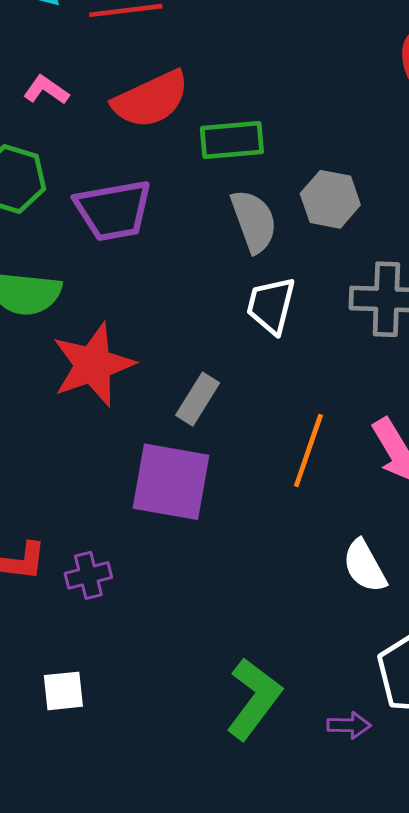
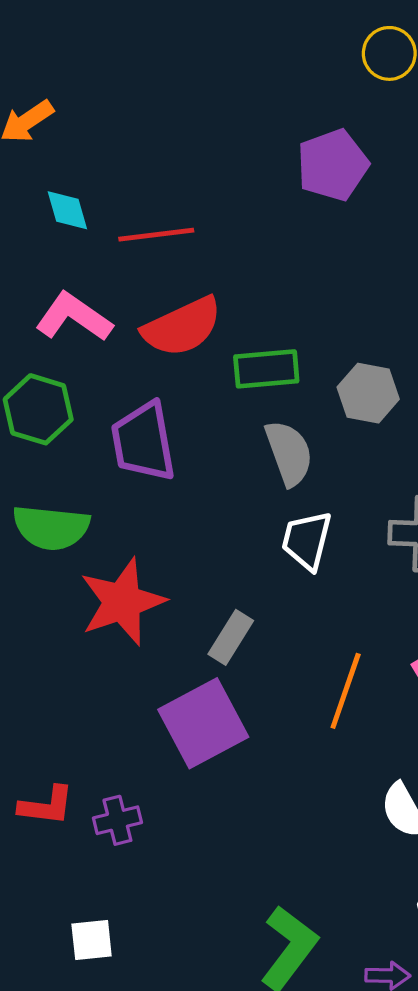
pink L-shape: (46, 90) -> (74, 317), size x1.6
gray hexagon: (330, 199) -> (368, 393), moved
purple trapezoid: (113, 210) -> (143, 442), turned 90
purple square: (171, 482) -> (203, 723), turned -38

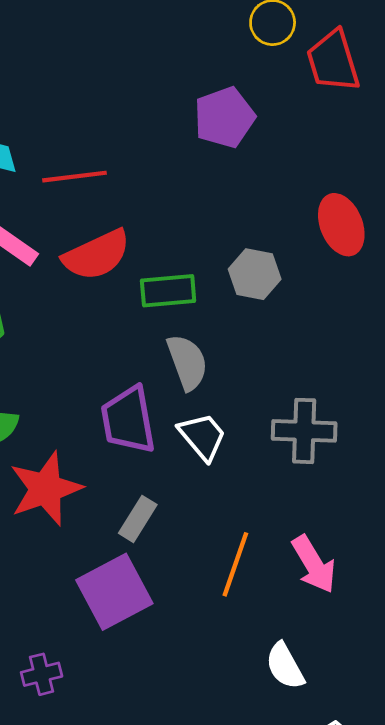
gray hexagon: (368, 393) -> (255, 274), moved
purple trapezoid: (143, 442) -> (128, 420), moved
white trapezoid: (307, 540) -> (202, 436), turned 126

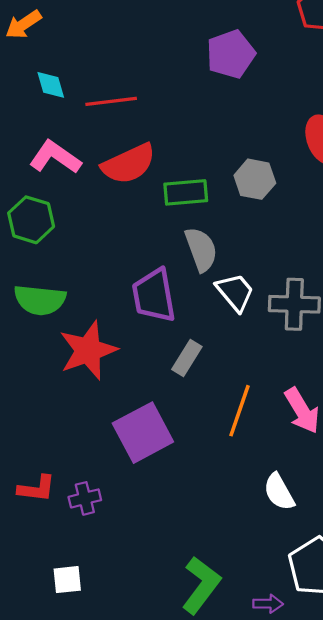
white trapezoid: (202, 436) -> (235, 292), moved
gray rectangle: (138, 519) -> (187, 358), moved

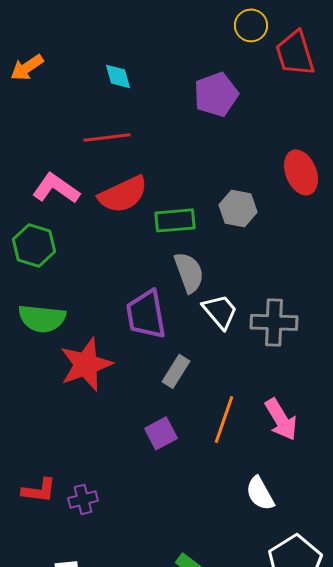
cyan diamond: (51, 85) -> (118, 76), moved
purple square: (143, 433) -> (161, 433), moved, size x0.6

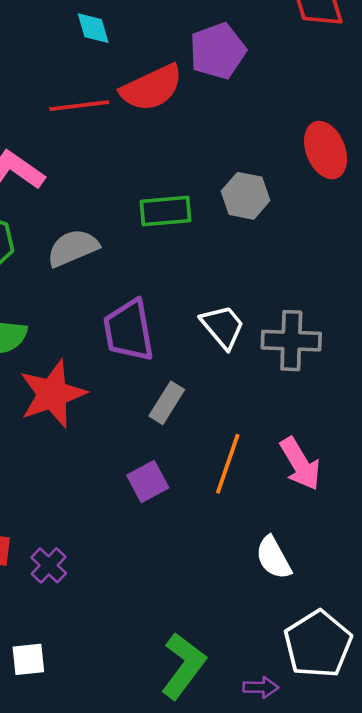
red semicircle: (123, 194) -> (152, 88), moved
gray semicircle: (189, 272) -> (73, 248), moved, turned -93
purple cross: (83, 499) -> (49, 565), turned -32

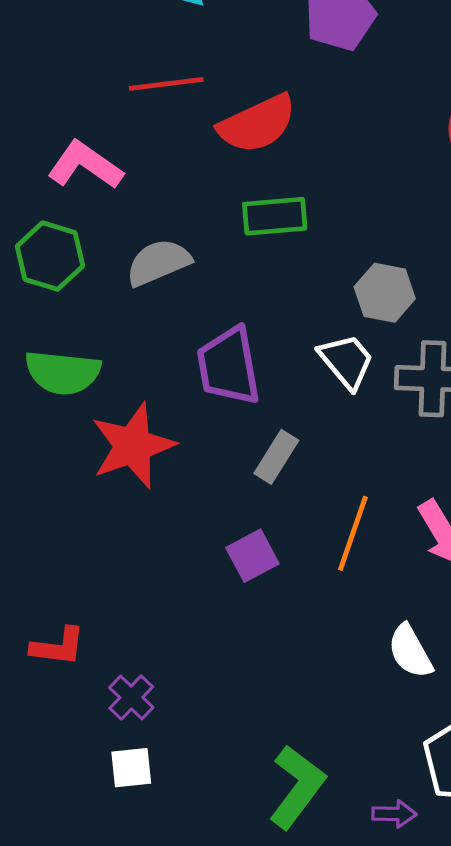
red semicircle: (152, 88) -> (257, 124), moved
gray hexagon: (246, 196) -> (385, 293), moved
purple cross: (49, 565) -> (131, 698), moved
white square: (28, 659) -> (131, 768), moved

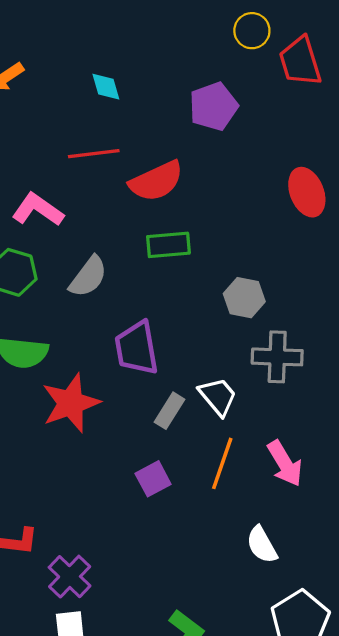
gray semicircle: (158, 262) -> (88, 277), turned 150
white trapezoid: (346, 361) -> (218, 396), moved
purple cross: (131, 698) -> (70, 577), size x1.4

